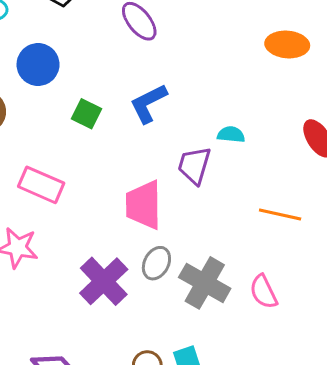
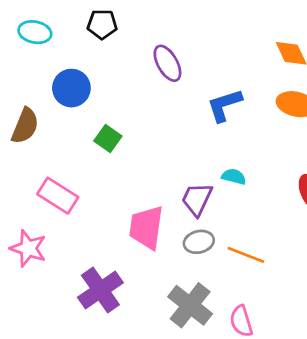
blue L-shape: (148, 103) -> (224, 105), moved
orange line: (280, 215) -> (246, 255), moved
gray ellipse: (156, 263) -> (199, 242), moved, turned 40

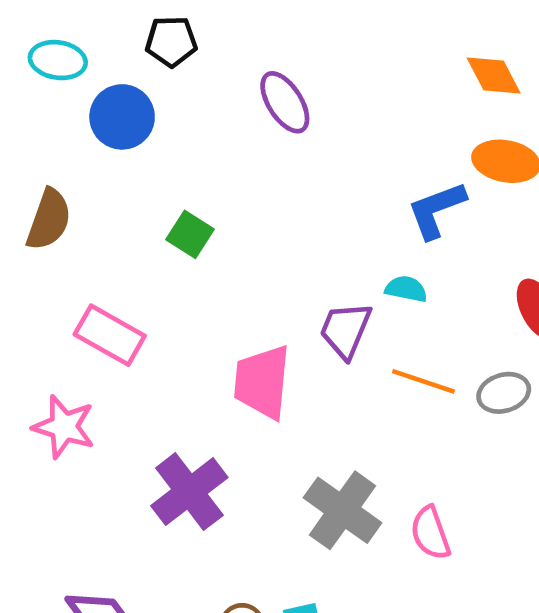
blue circle: (71, 88) -> (122, 117), moved
blue L-shape: (224, 105) -> (436, 210), moved
gray ellipse: (199, 242) -> (504, 393), moved
orange line: (246, 255) -> (423, 381), moved

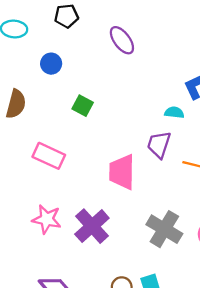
blue circle: (122, 117) -> (51, 64), moved, size x0.7
cyan semicircle: (406, 289) -> (174, 112), moved
pink star: (64, 427) -> (47, 219), moved

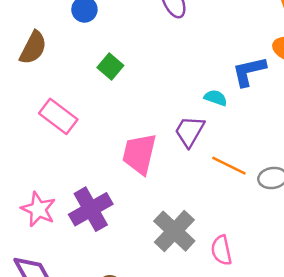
pink star: (47, 219) -> (38, 209), moved

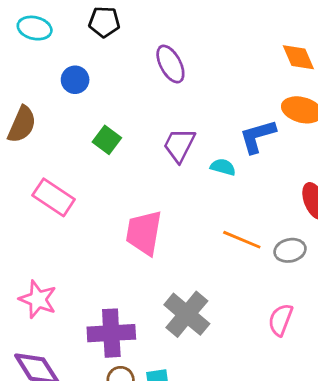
purple trapezoid: (190, 131) -> (179, 145), moved
purple cross: (91, 209) -> (111, 333), moved, turned 30
pink semicircle: (221, 250) -> (280, 320), moved, turned 36

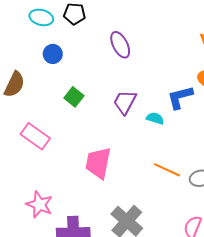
cyan ellipse: (35, 28) -> (41, 17), moved
pink star: (38, 299) -> (39, 205), moved

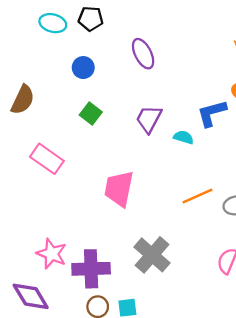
blue circle: (53, 54) -> (83, 68), moved
orange line: (167, 170) -> (197, 196), turned -48
pink star: (39, 205) -> (52, 254), moved

